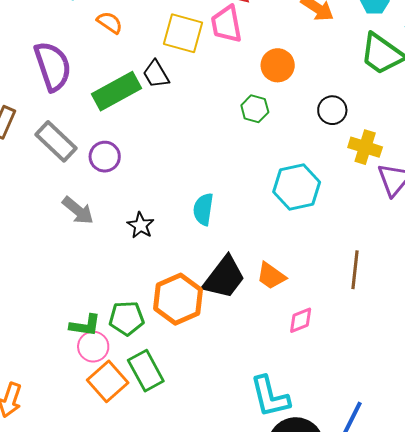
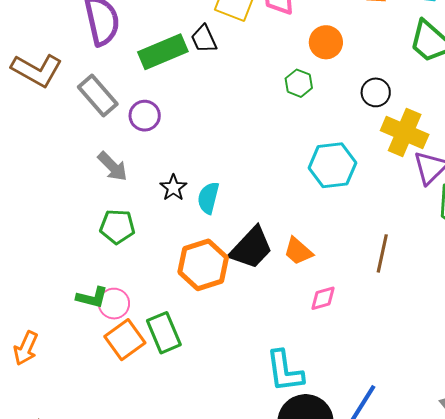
yellow cross: (365, 147) -> (405, 133), size x1.4
cyan semicircle: (203, 209) -> (208, 198), moved
green pentagon: (127, 318) -> (117, 227), moved
green L-shape: (85, 325) -> (92, 297), moved

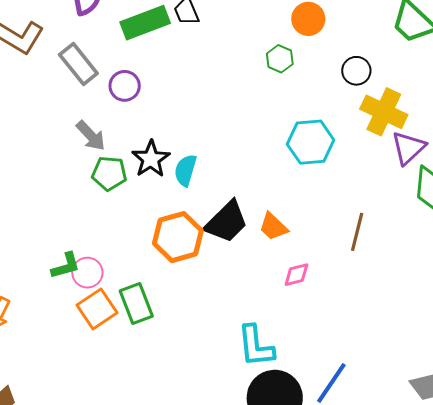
black star: (173, 188) -> (151, 159), size x1.4
green pentagon: (117, 227) -> (109, 173), moved
green L-shape: (92, 297) -> (66, 266), turned -32

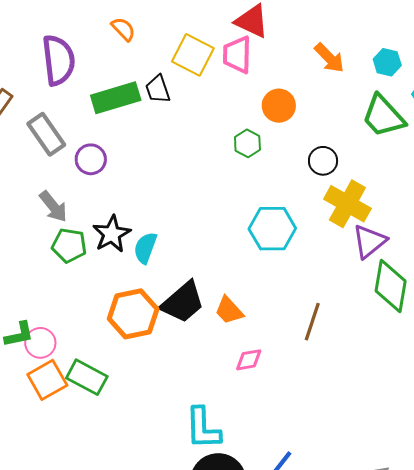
green rectangle: (136, 303) -> (87, 377), turned -45

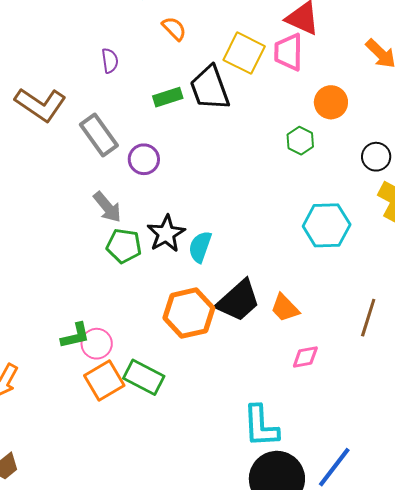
purple semicircle: (58, 60) -> (110, 61), size x0.5
black trapezoid: (158, 89) -> (210, 88), size x1.6
green rectangle: (116, 98) -> (168, 97), size x0.6

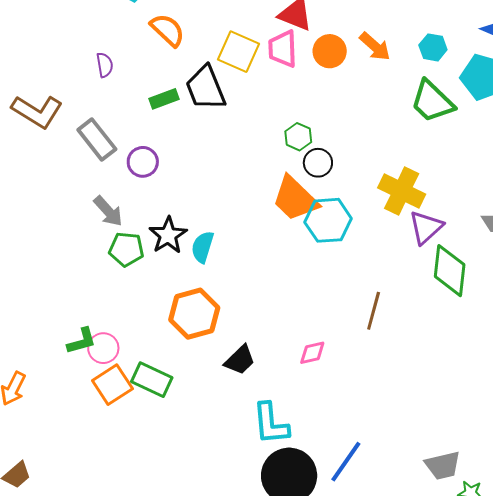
orange semicircle: (174, 28) -> (167, 30), size x1.4
orange circle: (331, 102) -> (330, 51), moved
black circle: (376, 157) -> (318, 163), moved
black trapezoid: (238, 301) -> (240, 360), moved, size x0.7
orange trapezoid: (285, 308) -> (295, 199), moved, size x1.6

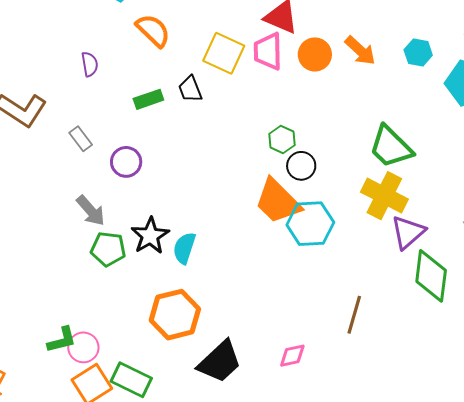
black trapezoid: (206, 88) -> (190, 89), size x0.6
green trapezoid: (432, 101) -> (391, 147), moved
gray rectangle: (97, 140) -> (81, 139), size x0.6
black trapezoid: (240, 360) -> (220, 362), size x1.4

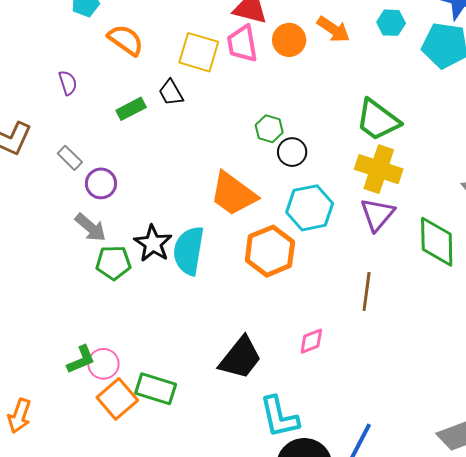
purple circle: (126, 162) -> (101, 183), moved
orange trapezoid: (278, 201) -> (233, 194), moved
purple triangle: (408, 232) -> (377, 214), moved
cyan semicircle: (184, 248) -> (189, 251), size x1.5
orange hexagon: (175, 315) -> (270, 251), moved

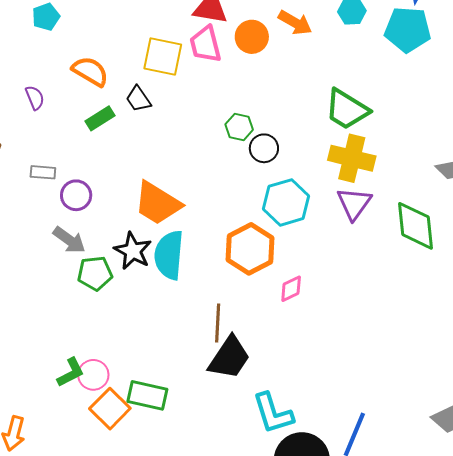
orange semicircle: (126, 40) -> (90, 71), moved
gray rectangle: (70, 158) -> (43, 172), turned -35
orange trapezoid: (233, 194) -> (157, 203), moved
brown line: (367, 292) -> (218, 323), moved
pink diamond: (311, 341) -> (291, 289), moved

